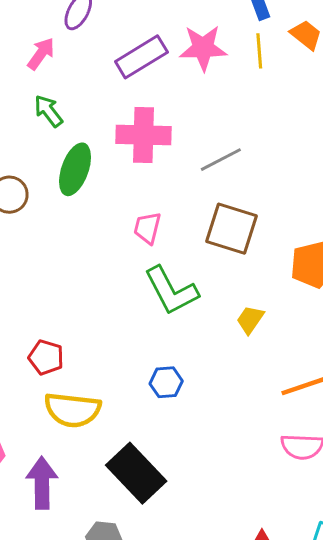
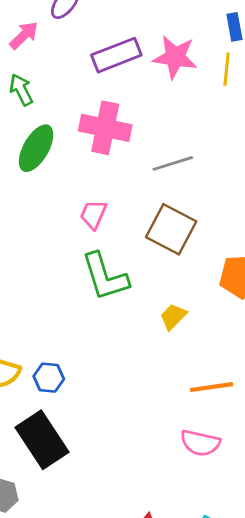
blue hexagon: (166, 382) -> (49, 378), moved

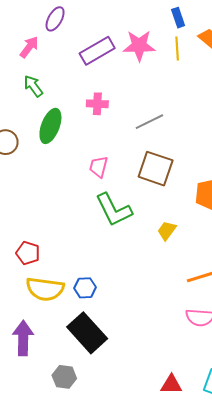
pink cross: (105, 128) -> (97, 104), size x0.6

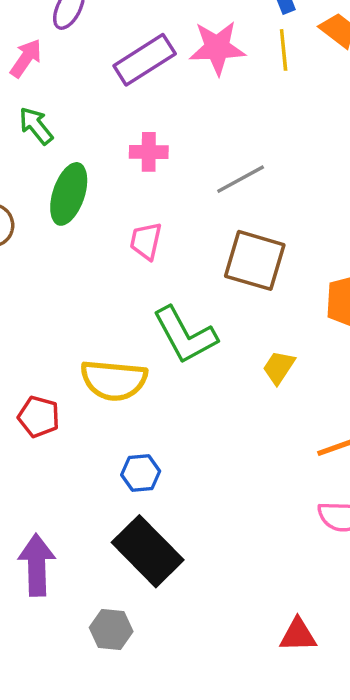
pink trapezoid: (99, 167) -> (146, 241), moved
yellow semicircle: (45, 289) -> (114, 380), moved

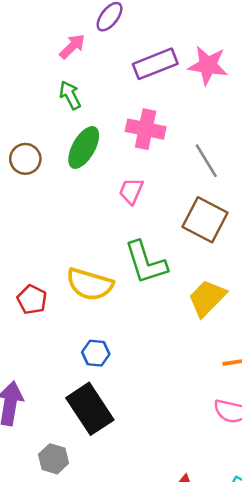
pink cross: (149, 152) -> (146, 129), size x1.4
gray line: (241, 179) -> (206, 161), turned 76
yellow trapezoid: (279, 367) -> (207, 298), size x1.6

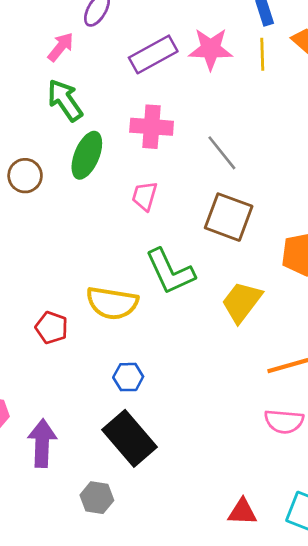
green arrow: (70, 95) -> (65, 100), size x1.4

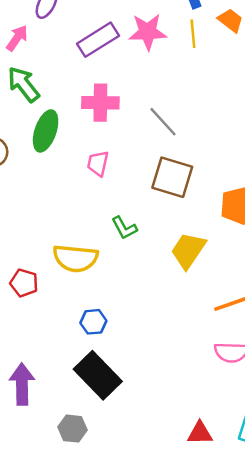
green L-shape: (170, 272) -> (124, 228), size x0.6

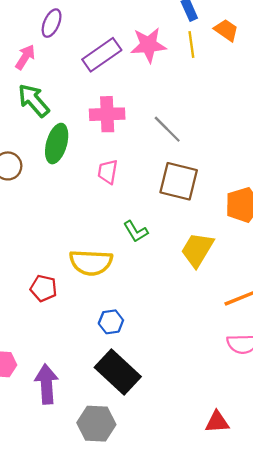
gray hexagon: (72, 429) -> (96, 424), size x1.4

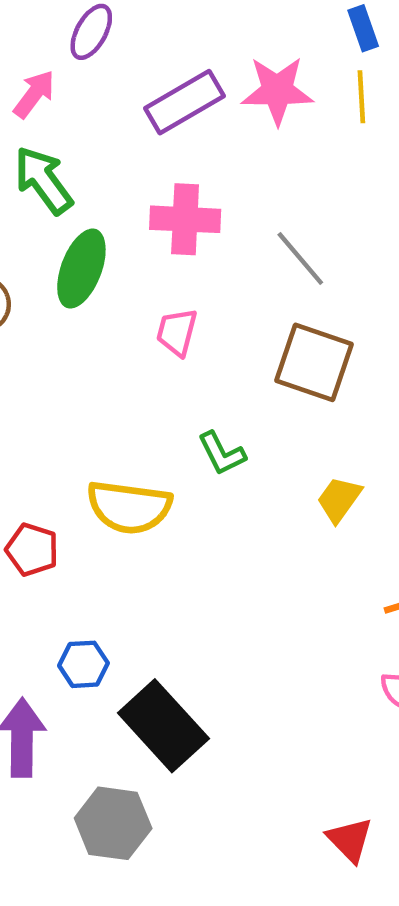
yellow trapezoid: (197, 250) -> (339, 499), size x0.7
blue hexagon: (111, 322) -> (84, 664), moved
red triangle: (217, 422) -> (350, 840), turned 45

